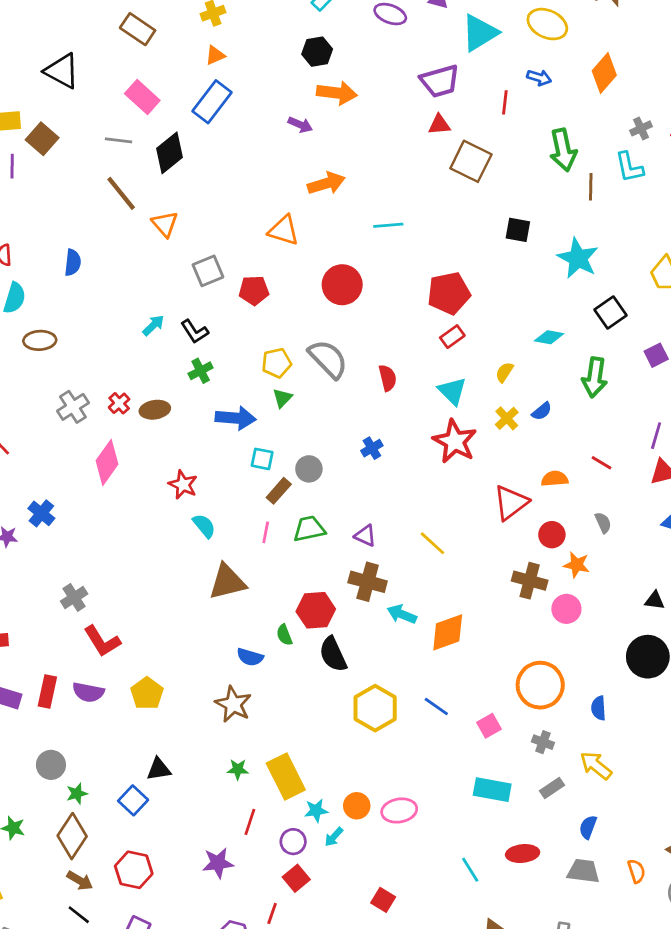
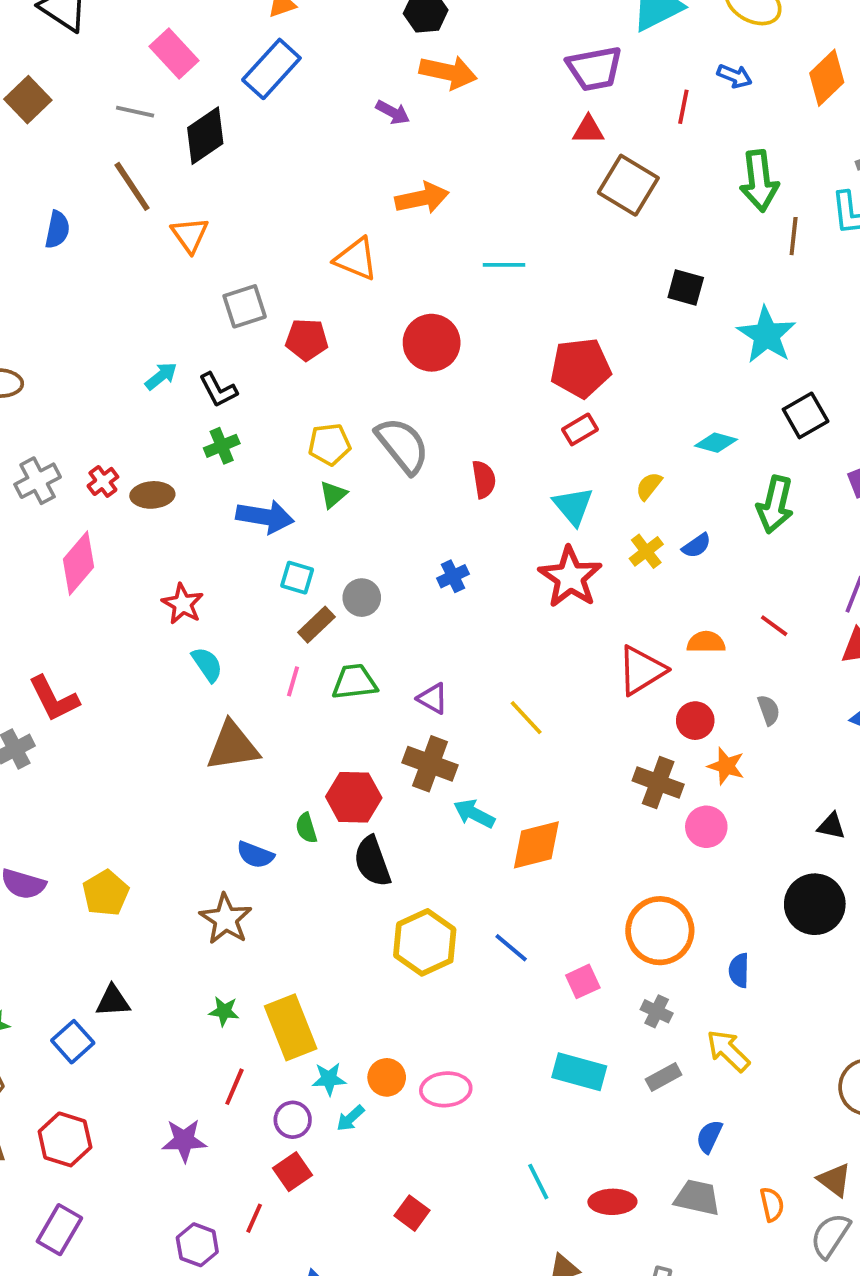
blue semicircle: (73, 263) -> (57, 230), moved
red L-shape: (102, 641) -> (54, 699), moved
red ellipse: (523, 854) -> (612, 1202), moved

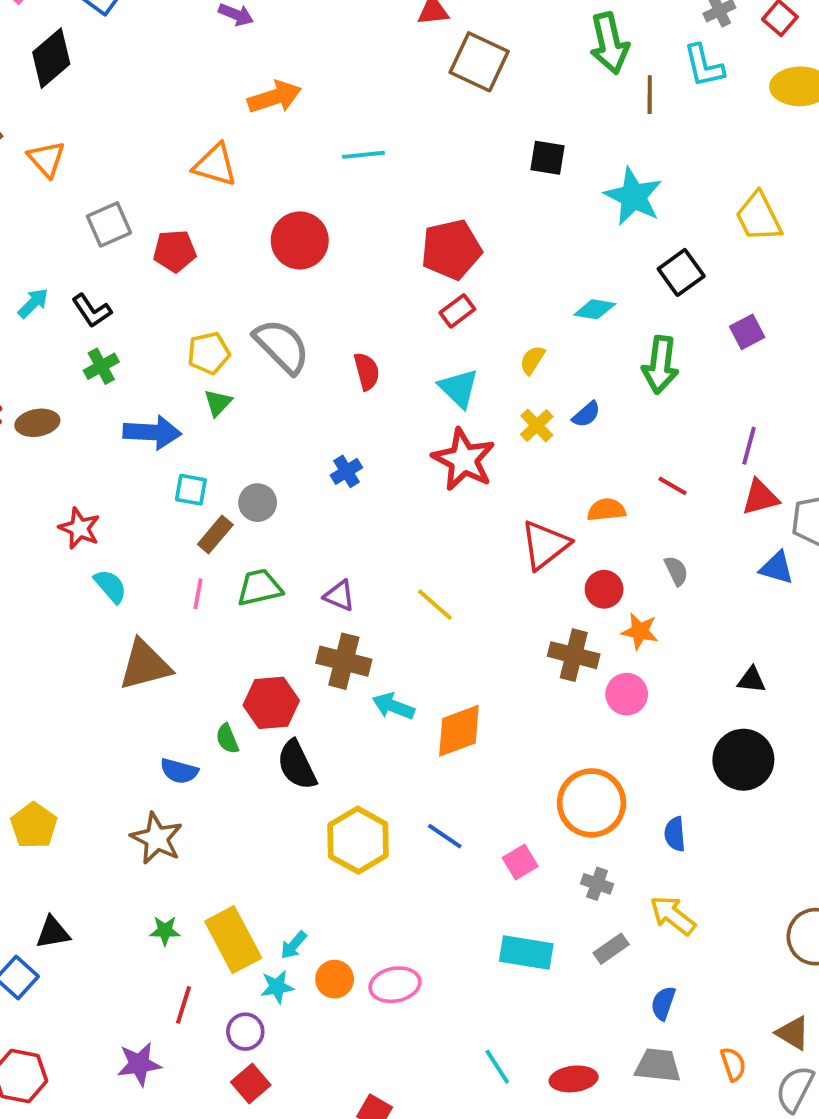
cyan arrow: (350, 1118) -> (294, 945), moved

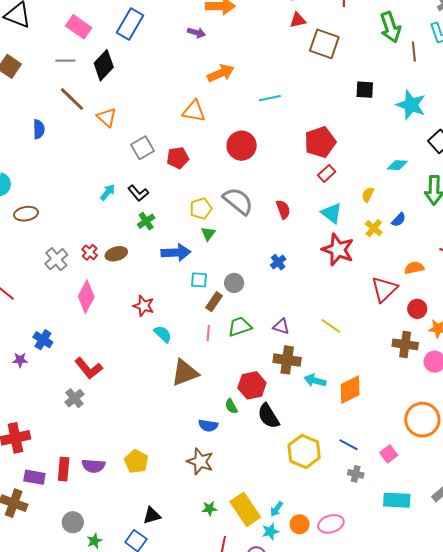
gray cross: (597, 884) -> (356, 474), moved

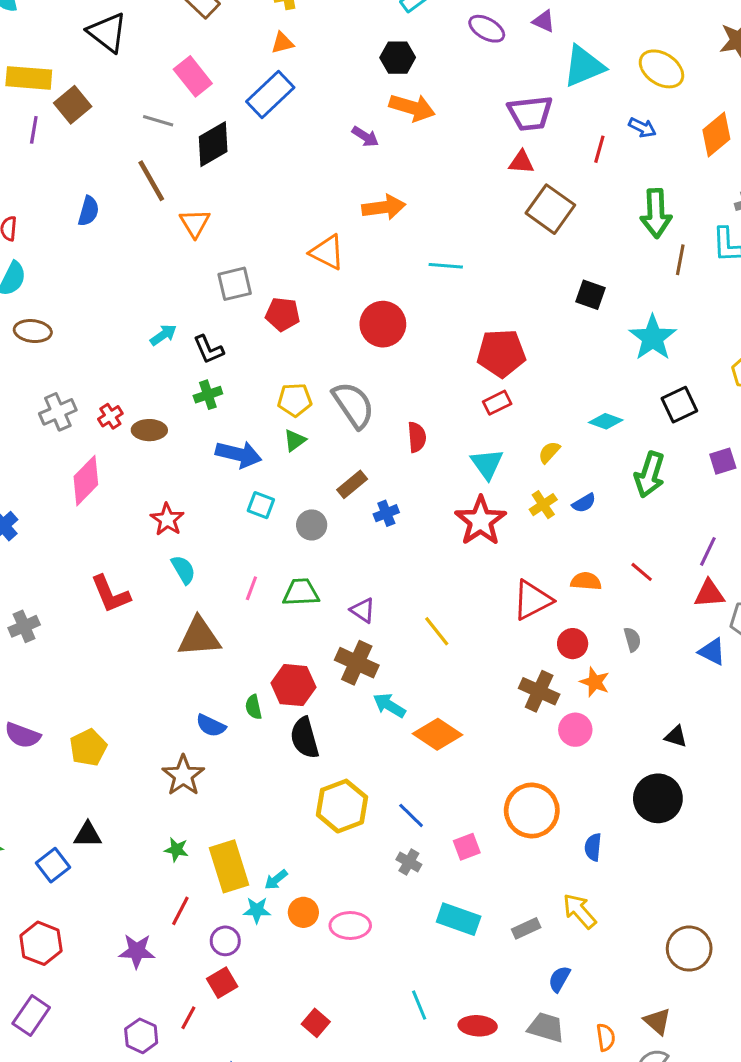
brown rectangle: (214, 302) -> (352, 484), moved
red L-shape: (89, 368) -> (110, 594), moved
orange diamond: (350, 390) -> (438, 734), turned 44

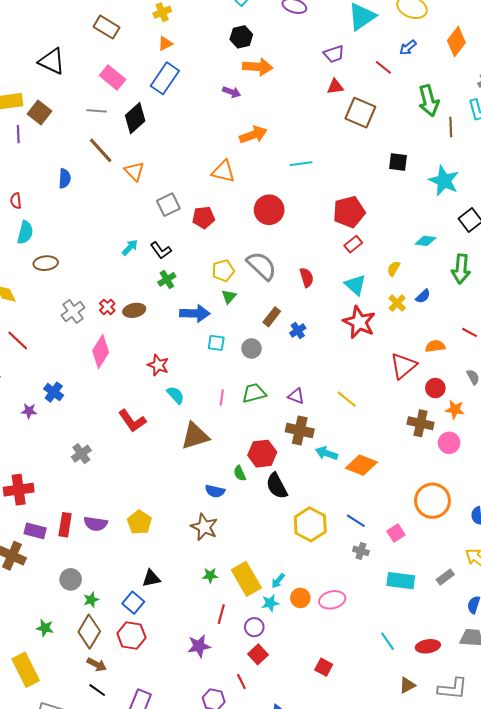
purple trapezoid: (530, 113) -> (334, 54), size x0.7
blue arrow: (642, 128) -> (408, 48), turned 126
red line: (599, 149) -> (383, 67), turned -54
red hexagon: (41, 943) -> (131, 636), moved
red line: (188, 1018) -> (241, 682), turned -42

